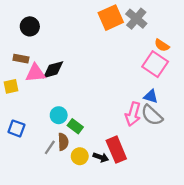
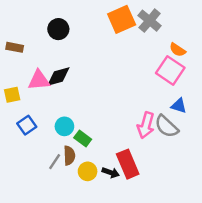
black circle: (30, 26) -> (58, 29), moved
brown rectangle: (21, 59) -> (15, 47), moved
blue triangle: (151, 96) -> (179, 106), moved
blue square: (16, 128) -> (27, 125), moved, turned 35

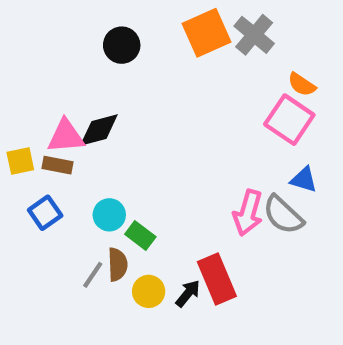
black circle: (58, 29) -> (122, 45), moved
brown rectangle: (15, 47) -> (58, 165), moved
black arrow: (111, 173) -> (188, 293), turned -70

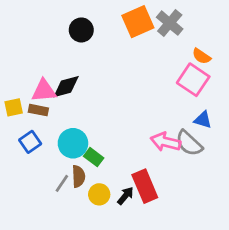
pink arrow: (248, 213) -> (166, 142), turned 88
cyan circle: (109, 215) -> (73, 143), size x1.4

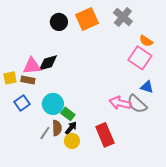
orange square: (138, 22) -> (87, 19), moved
black arrow: (125, 196) -> (71, 128), moved

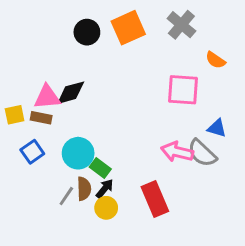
pink square: (140, 58) -> (183, 90), moved, turned -30

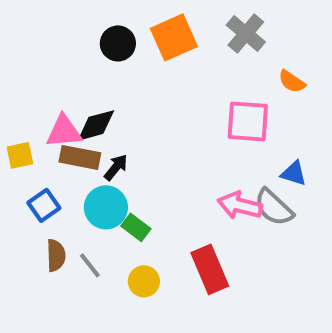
brown rectangle: (41, 118) -> (80, 157), moved, size x1.4
brown semicircle: (84, 189) -> (56, 255), moved
black arrow: (105, 189) -> (116, 167), moved
gray line: (66, 196) -> (90, 265), turned -72

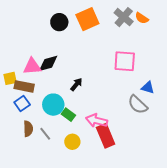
orange semicircle: (292, 81) -> (142, 18), moved
brown rectangle: (80, 157) -> (24, 86), moved
black arrow: (116, 167) -> (76, 84), moved
pink arrow: (240, 205) -> (96, 121), moved

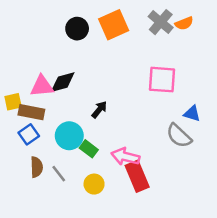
orange semicircle: (142, 18) -> (184, 23), turned -56

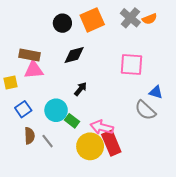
black diamond: (63, 82) -> (74, 55), moved
brown rectangle: (31, 112) -> (30, 55), moved
yellow circle: (94, 184) -> (90, 146), moved, size x1.6

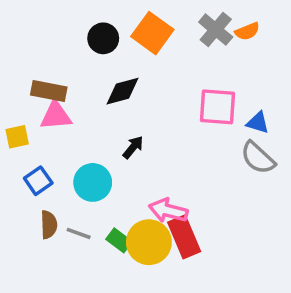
orange square: (92, 20) -> (152, 33), turned -30
blue triangle: (156, 92) -> (258, 123), moved
gray semicircle: (145, 110) -> (258, 158), moved
green rectangle: (72, 121) -> (119, 240), moved
gray line: (48, 141) -> (79, 233), turned -32

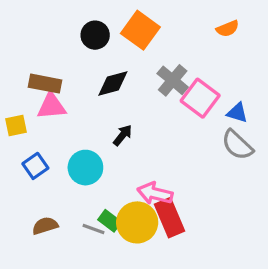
gray cross: (216, 30) -> (173, 80), moved
pink square: (217, 107) -> (200, 98), turned 33
brown semicircle: (49, 225) -> (45, 226), moved, turned -105
gray line: (79, 233) -> (94, 229), moved

